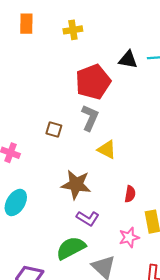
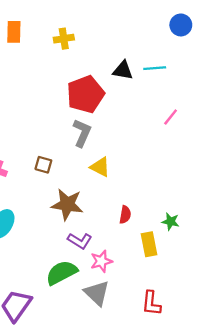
brown square: (54, 129) -> (43, 165), moved
pink star: (129, 237) -> (101, 261), moved

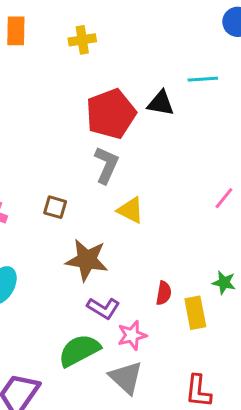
black triangle: (123, 70) -> (161, 103), moved
pink line: (171, 117) -> (224, 198), moved
red semicircle: (125, 215) -> (164, 293), moved

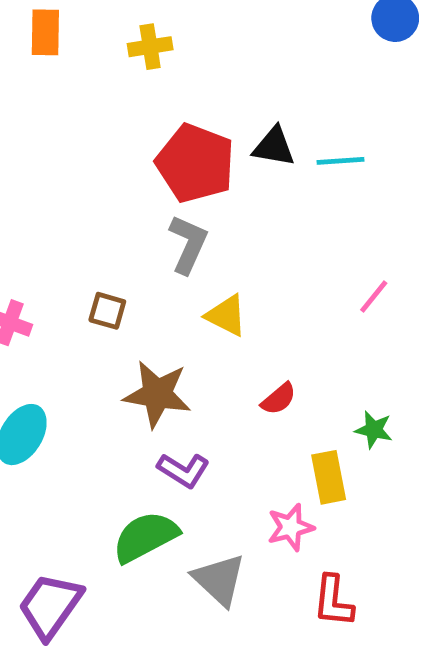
cyan line: (203, 79) -> (340, 161), moved
red pentagon: (111, 114) -> (195, 163), turned -30
red semicircle: (164, 293) -> (279, 399), moved, turned 40
pink star: (132, 335) -> (291, 527), moved

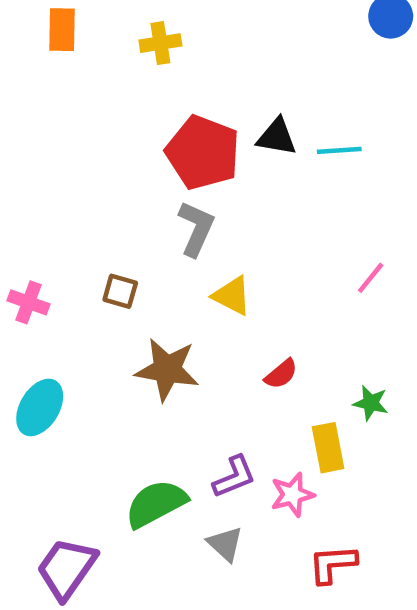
purple L-shape: (183, 470) -> (234, 477), moved, turned -54
gray triangle: (219, 580) -> (225, 544), size x0.7
red L-shape: (333, 601) -> (333, 564), turned 80

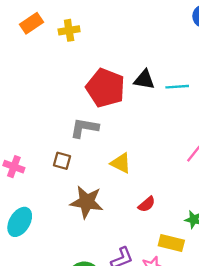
orange rectangle: (62, 30) -> (31, 23), turned 55
yellow cross: (160, 43) -> (69, 30), moved
gray L-shape: (196, 229) -> (84, 128), moved, turned -104
yellow rectangle: (328, 448) -> (171, 243), turned -65

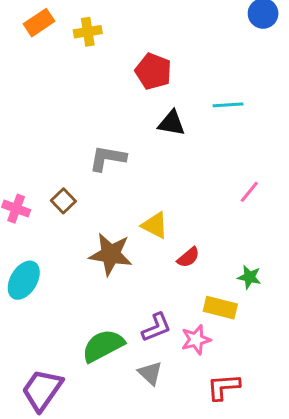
black triangle: (144, 80) -> (172, 123), moved
red pentagon: (105, 88) -> (153, 71), moved, size x0.7
brown square: (62, 161) -> (63, 201), moved, turned 30
yellow triangle: (121, 163) -> (155, 225), moved

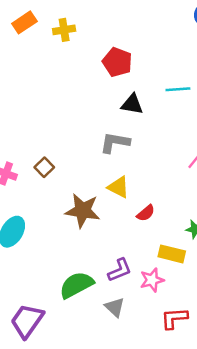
gray L-shape: (108, 158) -> (115, 143), moved

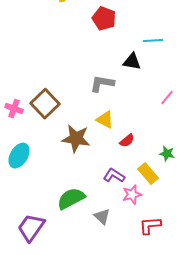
black triangle: (132, 104) -> (132, 62), moved
brown square: (44, 167) -> (45, 104), size x1.8
yellow rectangle: (172, 254) -> (148, 174), turned 35
purple L-shape: (120, 270) -> (114, 176), moved, turned -125

